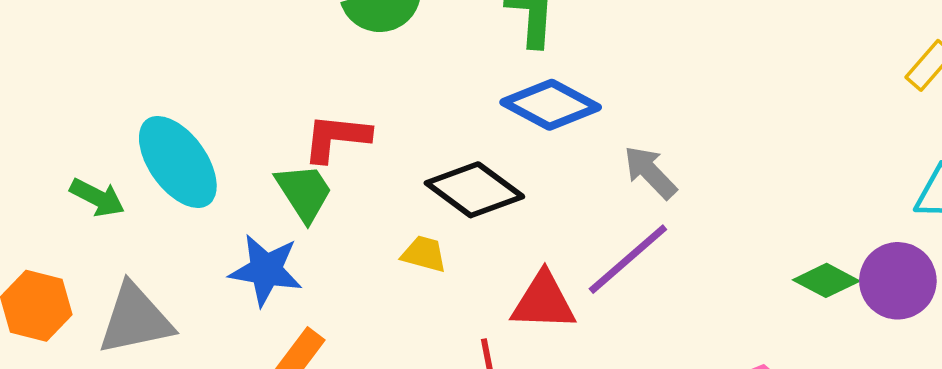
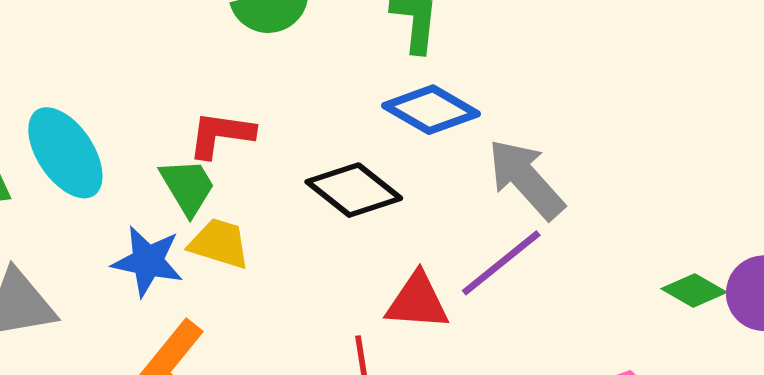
gray arrow: (650, 172) -> (526, 179), size x1.5
yellow trapezoid: (424, 254) -> (219, 243), moved, size x1.4

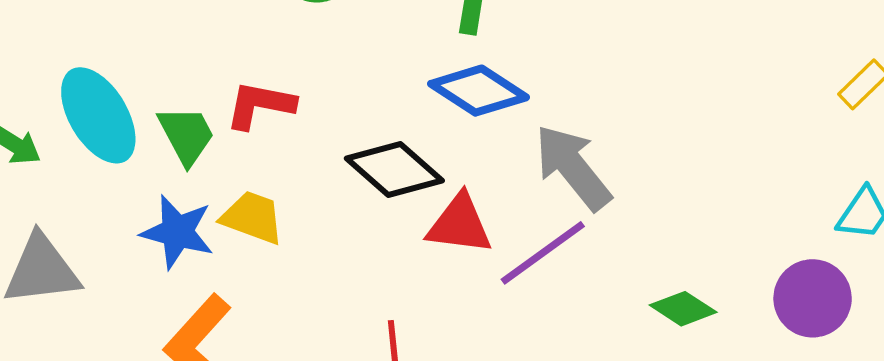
green trapezoid: (188, 187) -> (186, 135), moved
green diamond: (694, 290) -> (683, 309), moved
red triangle: (417, 301) -> (460, 224), moved

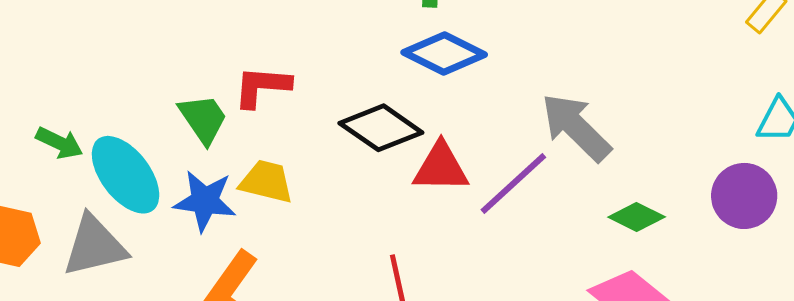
cyan ellipse: (98, 115) -> (126, 175), moved
gray arrow: (573, 167) -> (576, 127), moved

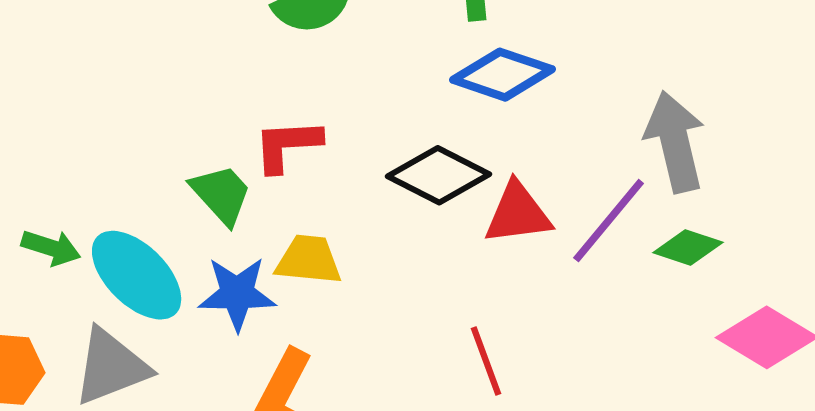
gray arrow: (576, 127) -> (675, 142), turned 40
green diamond: (637, 217) -> (688, 248), moved

